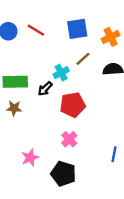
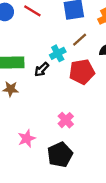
red pentagon: (73, 105) -> (82, 72), moved
black pentagon: (63, 174) -> (60, 155), turned 30

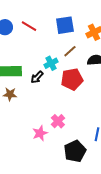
pink star: (27, 138) -> (40, 133), moved
black pentagon: (60, 155) -> (75, 151), moved

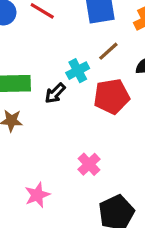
pink star: (40, 133) -> (37, 195), moved

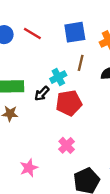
brown line: (108, 51) -> (81, 63), turned -35
red pentagon: (112, 96) -> (69, 103), moved

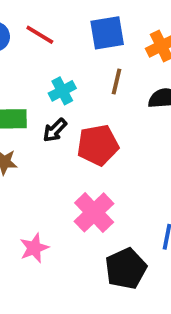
cyan cross: (58, 77) -> (62, 91), moved
pink cross: (67, 145) -> (94, 212), size x1.5

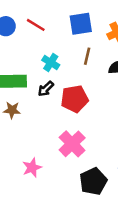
cyan cross: (62, 91) -> (51, 62), turned -30

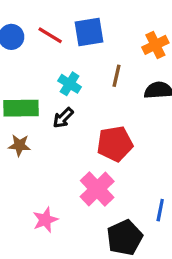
blue square: (81, 24) -> (89, 32), moved
red pentagon: (75, 99) -> (115, 144), moved

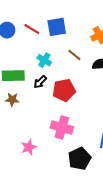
brown line: (117, 76) -> (74, 55), turned -64
red pentagon: (115, 144) -> (64, 90), moved
pink cross: (97, 189) -> (62, 127), turned -30

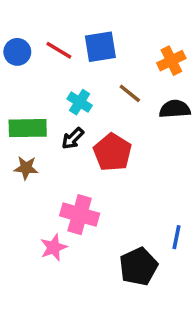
red pentagon: (64, 90) -> (112, 152), turned -30
pink cross: (62, 127) -> (80, 215), moved

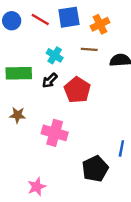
orange cross: (171, 61) -> (100, 24), moved
brown line: (130, 93) -> (89, 49), turned -35
brown star: (26, 168) -> (18, 115), moved
pink star: (54, 247) -> (37, 187), moved

